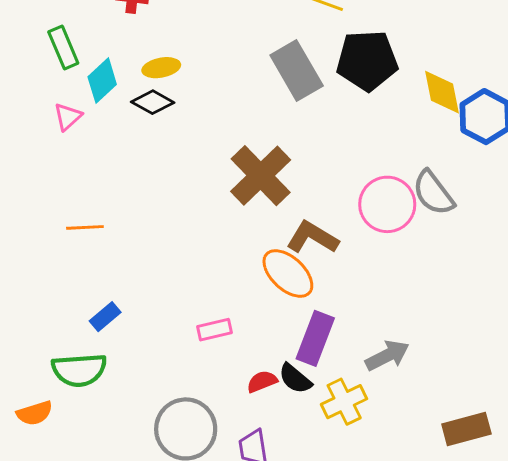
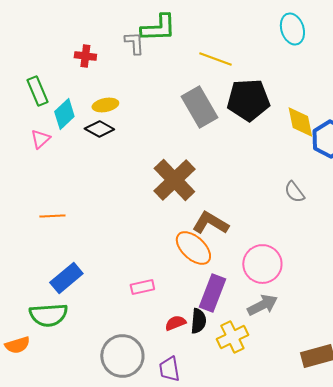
gray semicircle: (433, 193) -> (294, 192), size x0.7
pink circle: (387, 204) -> (262, 264), moved
blue rectangle: (105, 317) -> (66, 278), size x1.5
black semicircle: (295, 379) -> (198, 321), turned -125

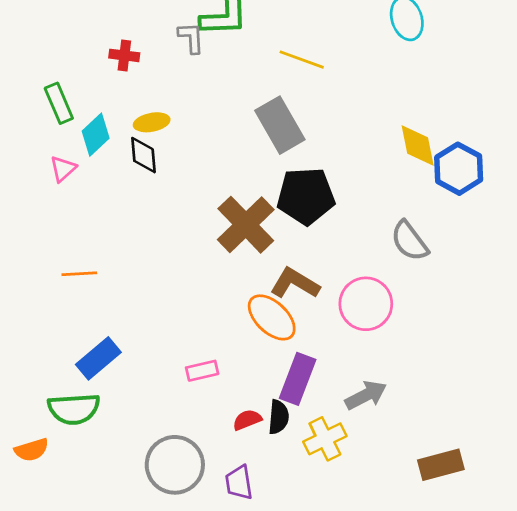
black pentagon: (248, 100) -> (306, 196), moved
black diamond: (99, 129) -> (143, 155), turned 56
gray semicircle: (294, 192) -> (410, 241), size x1.4
pink circle: (262, 264) -> (366, 304), moved

